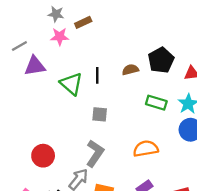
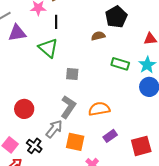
black pentagon: (161, 60) -> (116, 17), moved
black line: (97, 75) -> (56, 22), moved
orange semicircle: (146, 149) -> (99, 109), moved

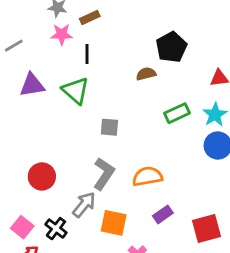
purple triangle: (17, 33) -> (32, 85), moved
green rectangle: (120, 64) -> (177, 113), turned -42

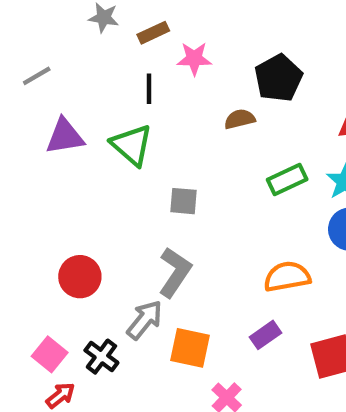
pink star: (62, 34) -> (194, 59), moved
orange semicircle: (147, 176) -> (287, 277), moved

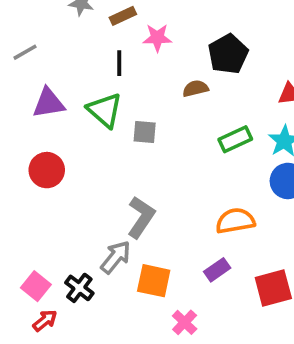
gray square: (183, 201) -> (145, 132), moved
red circle: (80, 277) -> (47, 170), moved

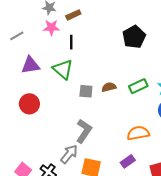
pink star: (157, 38) -> (51, 28), moved
brown semicircle: (195, 88) -> (109, 87), moved
gray square: (145, 132) -> (86, 91), moved

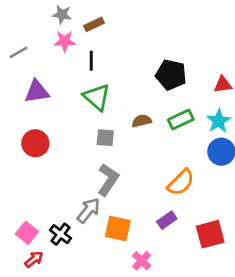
black pentagon: (134, 37) -> (171, 75), moved, turned -30
green triangle: (63, 69) -> (97, 97), moved
gray square: (86, 91) -> (105, 138), moved
orange semicircle: (138, 133) -> (181, 182), turned 145

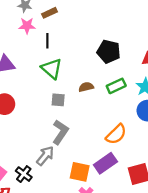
purple rectangle: (167, 220) -> (105, 163), size x1.5
orange square: (118, 229) -> (80, 172), moved

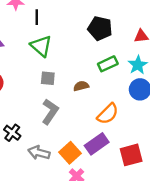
brown semicircle: (86, 87) -> (81, 86), moved
gray arrow: (45, 156) -> (39, 153), moved, turned -114
orange square: (80, 172) -> (70, 153), turned 36
black cross: (24, 174) -> (12, 133), moved

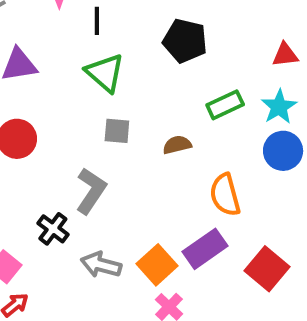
black pentagon: (100, 28) -> (185, 41), moved
gray L-shape: (50, 112) -> (91, 191), moved
orange semicircle: (108, 114) -> (225, 195), turned 120
red square: (131, 155) -> (267, 269), turned -35

